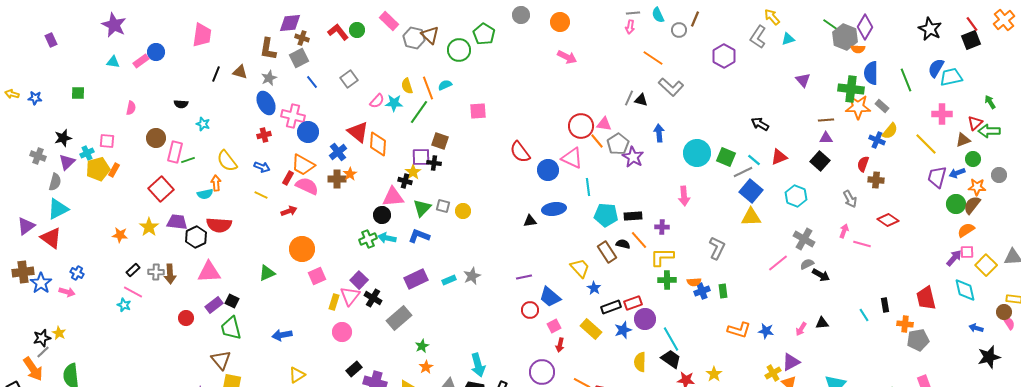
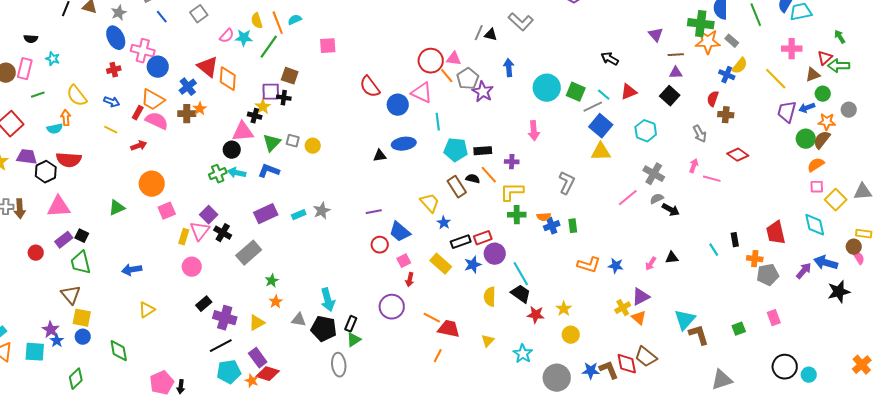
purple triangle: (803, 80) -> (656, 35), moved
pink rectangle: (175, 152) -> (25, 69), moved
purple arrow: (954, 258) -> (804, 271), moved
blue arrow: (976, 328) -> (826, 263), size x1.6

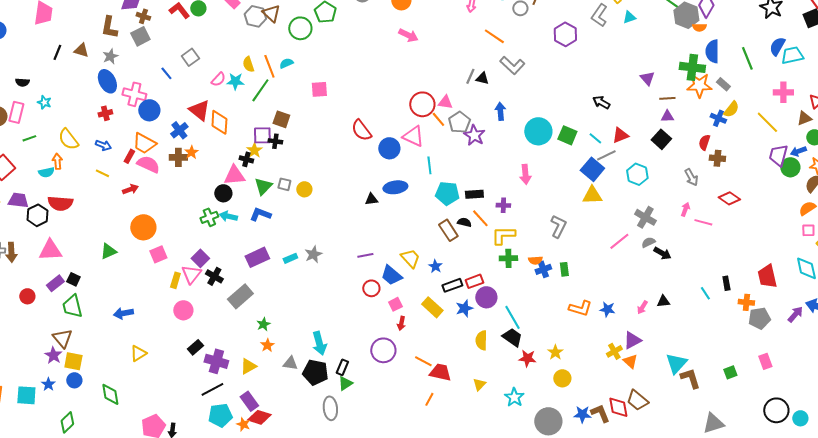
blue line: (162, 17) -> (166, 73), moved
gray line: (593, 107) -> (606, 155), moved
green circle: (806, 139) -> (790, 167), moved
yellow trapezoid: (430, 203) -> (410, 258), moved
purple star: (51, 330) -> (53, 355), moved

